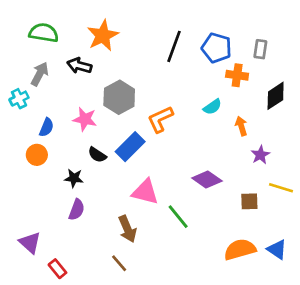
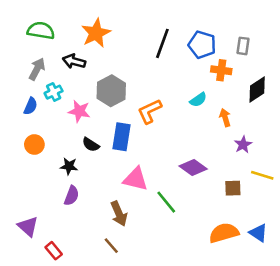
cyan cross: (19, 99) -> (54, 92), moved
blue semicircle: (46, 127) -> (31, 106), moved
blue rectangle: (130, 147) -> (121, 137), turned -36

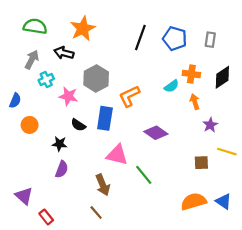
orange cross: (221, 70) -> (191, 74), moved
blue semicircle: (31, 106) -> (15, 101), moved
purple diamond: (193, 168) -> (156, 133), moved

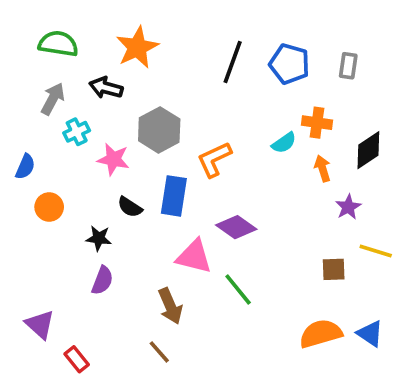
black diamond: (222, 77) -> (368, 150), moved
purple diamond: (156, 133) -> (236, 227), moved

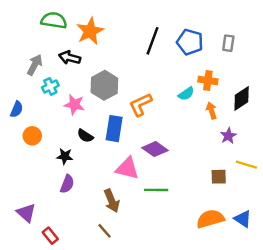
green semicircle: (58, 44) -> (54, 20), moved
green line: (238, 290) -> (156, 190), turned -50

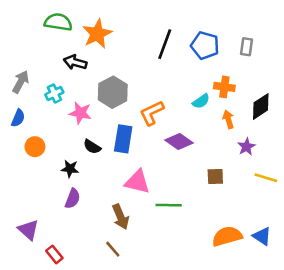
gray arrow: (35, 65) -> (21, 82), moved
purple diamond: (155, 149) -> (179, 141), moved
brown square: (219, 177) -> (215, 177), moved

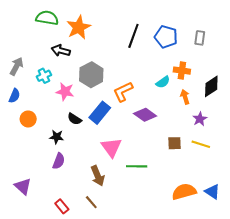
blue rectangle: (123, 139) -> (100, 113), turned 30
yellow line: (266, 178) -> (201, 144), moved
pink triangle: (137, 182) -> (111, 147), turned 40
red rectangle: (54, 254) -> (62, 206), moved

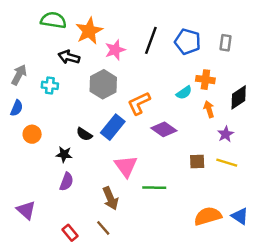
cyan cross: (44, 76) -> (50, 85), turned 32
pink star: (65, 92) -> (115, 50), moved, turned -30

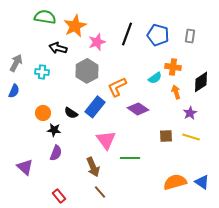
orange circle: (32, 134) -> (43, 113), moved
purple triangle: (26, 210) -> (25, 167), moved
brown line: (103, 228) -> (100, 192), moved

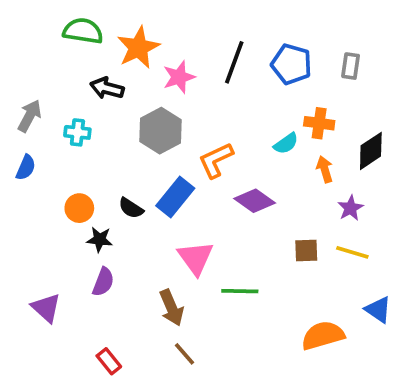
blue triangle: (202, 182) -> (378, 310), moved

